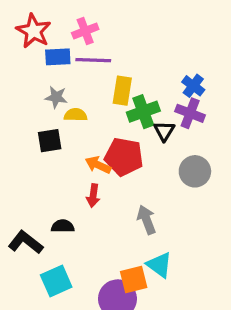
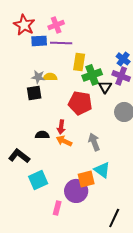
gray star: (56, 97) -> (38, 77), moved
orange arrow: (98, 165) -> (64, 141), moved
black semicircle: (63, 226) -> (42, 135), moved

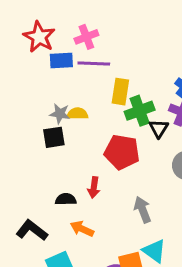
orange arrow: (64, 141) -> (82, 229), moved

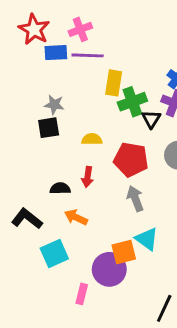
yellow semicircle: (78, 114) -> (92, 139), moved
red pentagon: (122, 152) -> (131, 160), moved

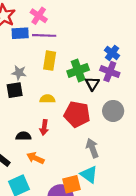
pink cross: (80, 29) -> (39, 16), turned -35
yellow rectangle: (114, 83) -> (50, 61), moved
gray arrow: (135, 199) -> (92, 148), moved

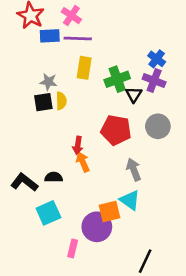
yellow semicircle: (47, 99) -> (61, 101), moved, turned 88
black semicircle: (23, 136) -> (54, 177), moved
orange arrow: (35, 158) -> (83, 162), moved, turned 42

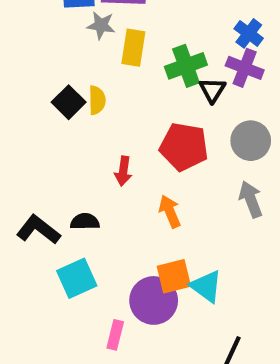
gray star: (48, 82) -> (101, 25), moved
black square: (43, 102) -> (69, 102), turned -36
orange arrow: (83, 162) -> (170, 211), moved
gray arrow: (134, 170) -> (251, 199), moved
cyan triangle: (130, 200) -> (206, 286), moved

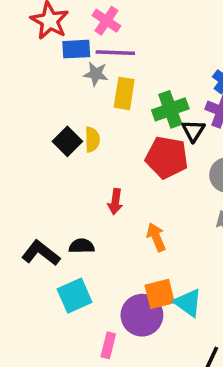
red pentagon: (184, 147) -> (167, 157), moved

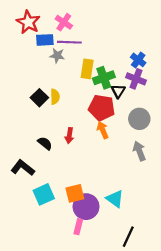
yellow rectangle: (124, 93) -> (87, 69), moved
orange arrow: (156, 237) -> (103, 130), moved
black semicircle: (82, 246) -> (45, 143), moved, turned 40
orange square: (160, 294) -> (75, 193), moved
pink rectangle: (108, 345) -> (78, 227), moved

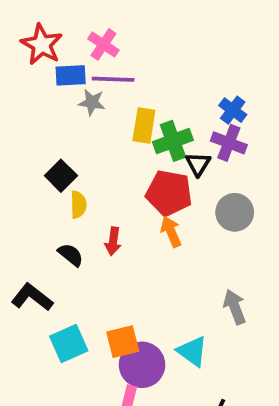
yellow semicircle: (55, 97) -> (78, 205), moved
gray arrow: (139, 151) -> (235, 307), moved

